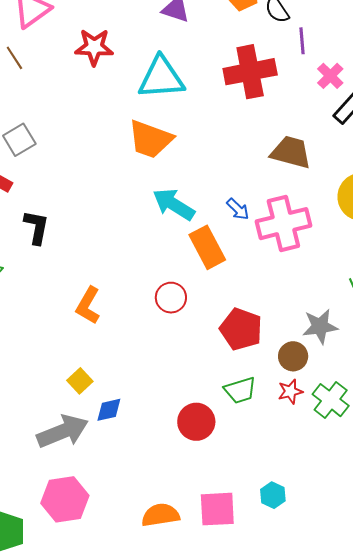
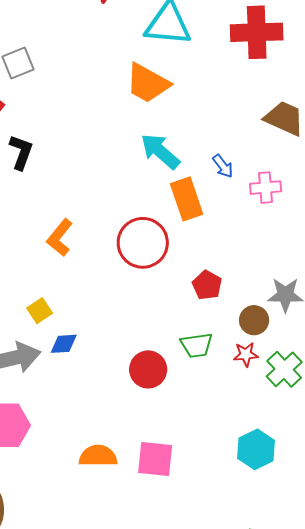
pink cross: (283, 224) -> (266, 188), size x0.6
red circle: (171, 298) -> (143, 243), size x1.6
red pentagon: (241, 329) -> (207, 285), size x0.7
cyan hexagon: (273, 495) -> (256, 449), moved, size x1.5

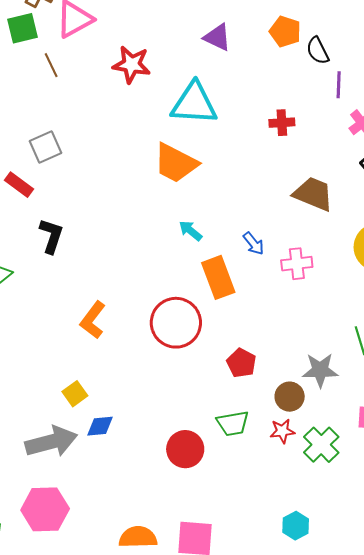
red cross: (257, 32) -> (282, 123), moved, size x0.5
cyan arrow: (160, 151) -> (190, 231), size x0.6
cyan hexagon: (256, 449) -> (296, 526), size x0.7

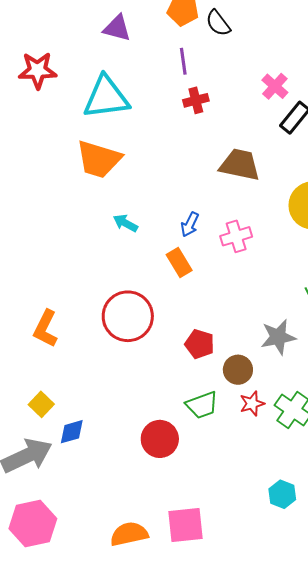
purple line: (339, 85) -> (183, 61), moved
blue arrow: (254, 244) -> (190, 224), turned 75
orange rectangle: (218, 277) -> (179, 262), moved, size x0.7
brown circle: (290, 397) -> (238, 370), moved

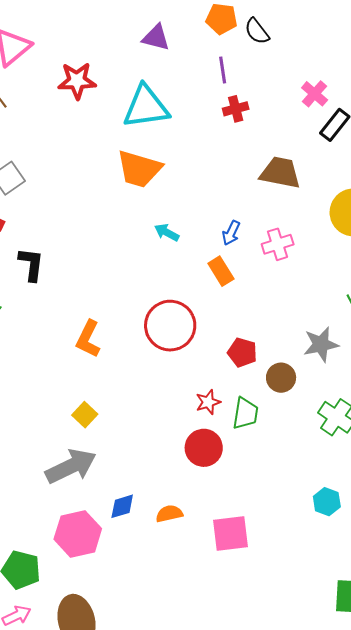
red star: (252, 404) -> (208, 402), moved
green trapezoid: (202, 405) -> (245, 413), turned -60
blue diamond: (72, 432) -> (122, 506), moved
orange semicircle: (129, 534) -> (169, 514), moved, size x0.7

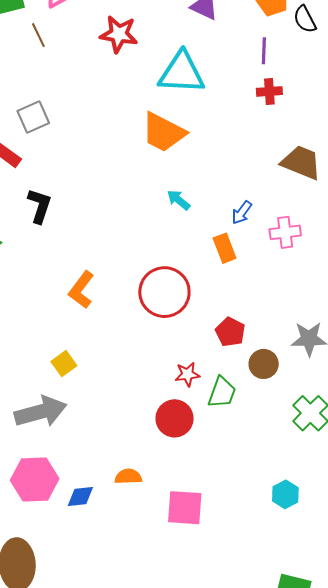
blue diamond: (122, 506) -> (80, 497), moved

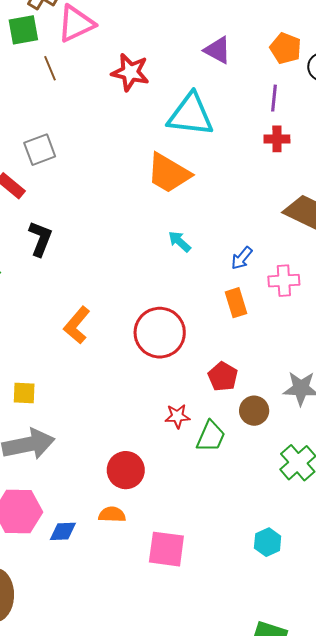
orange rectangle: (225, 248) -> (236, 303), moved
yellow square: (64, 364) -> (24, 393), moved, turned 35
red circle: (175, 418) -> (126, 470), moved

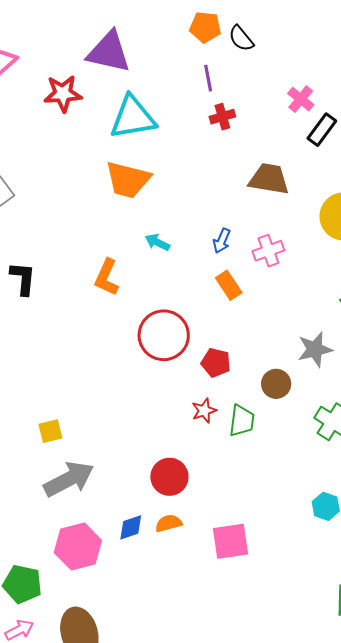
purple triangle: (218, 50) -> (109, 52), moved, size x1.6
orange L-shape: (77, 325) -> (107, 277), moved
red pentagon: (223, 377) -> (216, 363), moved
blue diamond: (63, 531) -> (131, 527), moved

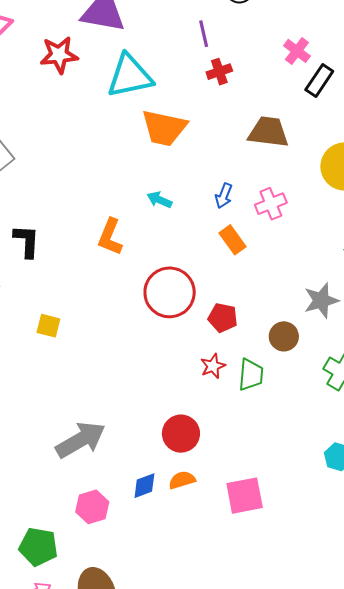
orange trapezoid: (128, 180) -> (164, 128), moved
yellow square: (50, 431) -> (48, 326), moved, turned 30
pink hexagon: (78, 546) -> (92, 507), size x0.7

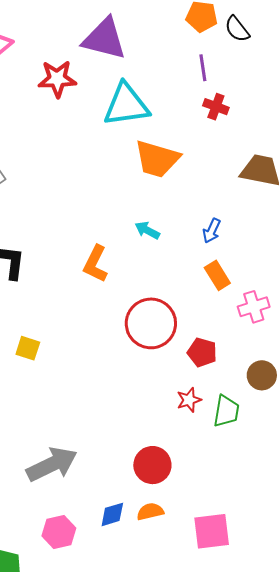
red cross: (219, 72) -> (216, 107), turned 35
pink cross: (271, 204) -> (254, 307), moved

